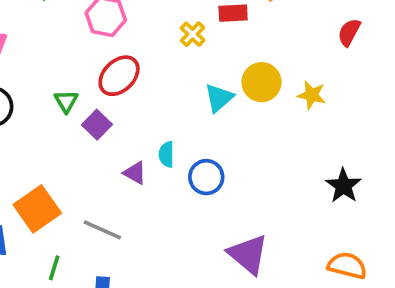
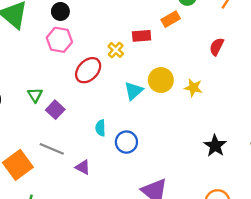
red ellipse: (119, 76) -> (88, 70), moved
purple triangle: (135, 173) -> (83, 167), moved
gray line: (102, 230) -> (52, 149), moved

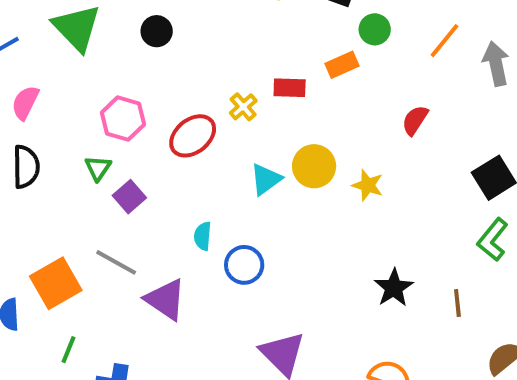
pink hexagon: (59, 40) -> (123, 119), moved
purple triangle: (83, 167) -> (165, 299), size x1.6

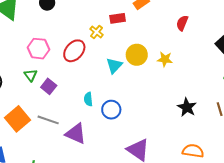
orange square: (56, 283) -> (18, 119), moved

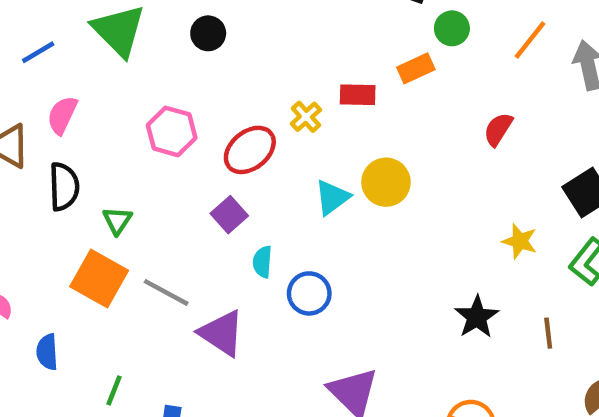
yellow star: (165, 59) -> (520, 241), moved
green triangle: (31, 75) -> (117, 221), moved
purple square: (49, 86) -> (229, 215), moved
orange square: (18, 119) -> (99, 279), turned -30

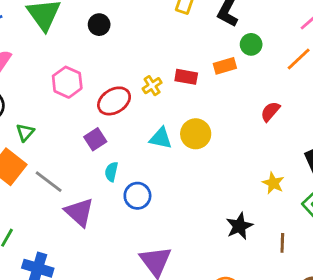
cyan triangle: (332, 197) -> (161, 138), turned 40

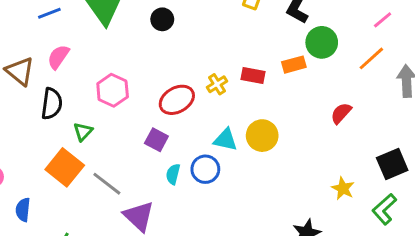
green circle: (251, 44) -> (322, 42), size x1.4
pink hexagon: (67, 82) -> (113, 90), moved
purple square: (95, 139) -> (156, 140), turned -30
blue circle: (137, 196) -> (205, 169), moved

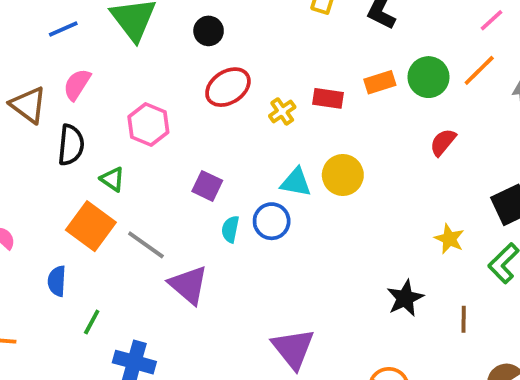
green circle: (322, 42) -> (428, 77), moved
red ellipse: (177, 100) -> (228, 87), moved
green triangle: (83, 132) -> (112, 179), turned -36
blue semicircle: (23, 210) -> (57, 281), moved

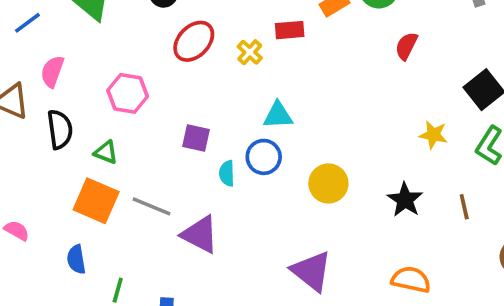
yellow circle: (343, 175) -> (328, 183), moved

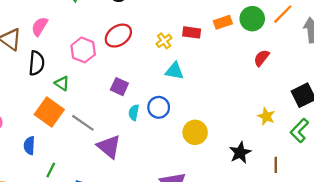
red ellipse: (194, 41) -> (118, 36), moved
cyan triangle: (278, 115) -> (174, 71), moved

